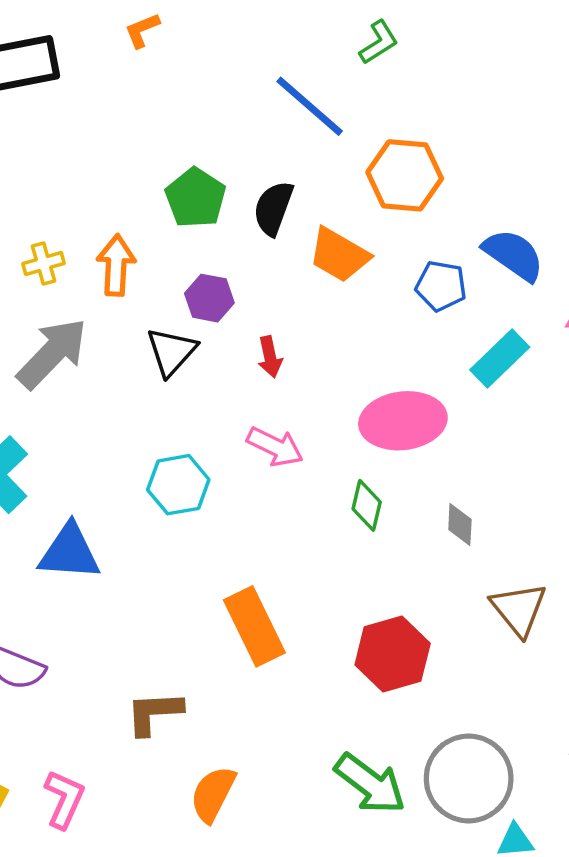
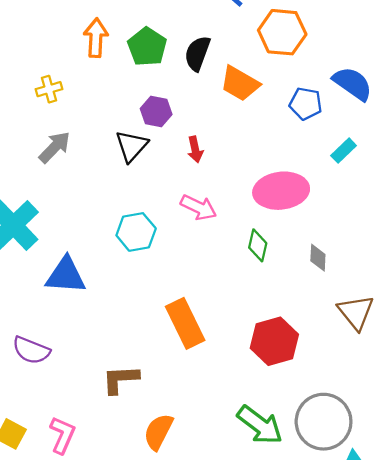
orange arrow: (116, 265) -> (96, 38), moved
gray arrow: (52, 353) -> (55, 147), size x0.7
cyan rectangle: (500, 359) -> (344, 151), size x0.7

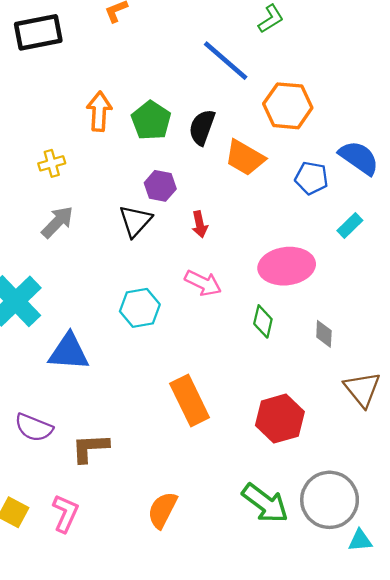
brown L-shape: (120, 379) -> (90, 448), moved

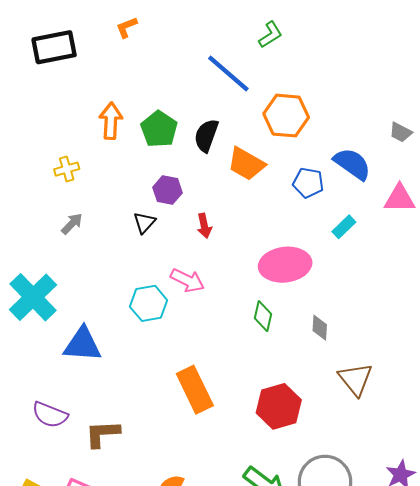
black triangle: (135, 221) -> (144, 223), size x0.7
gray arrow: (57, 222) -> (72, 224), size x0.7
pink arrow: (203, 283) -> (187, 280), moved

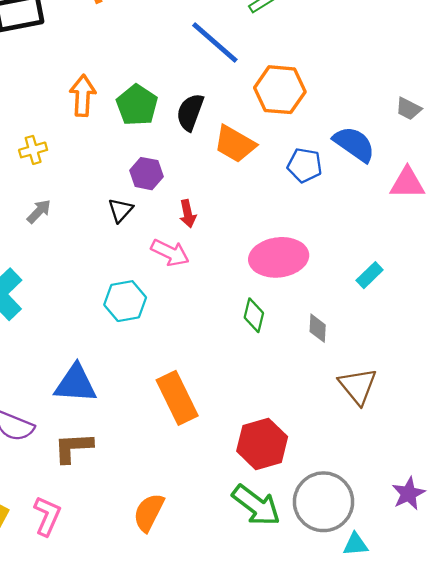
cyan rectangle: (344, 227) -> (370, 275), moved
pink arrow: (187, 280) -> (170, 253), moved
blue triangle: (82, 344) -> (76, 384), moved
red hexagon: (279, 406) -> (262, 444), moved

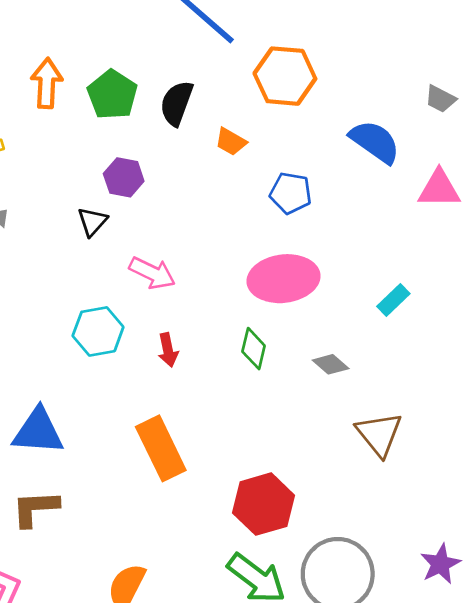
orange trapezoid: (235, 144) -> (231, 142), size x0.6
blue pentagon: (305, 165) -> (291, 193), moved
red arrow: (188, 214) -> (168, 350), moved
gray diamond: (318, 328) -> (331, 364), turned -52

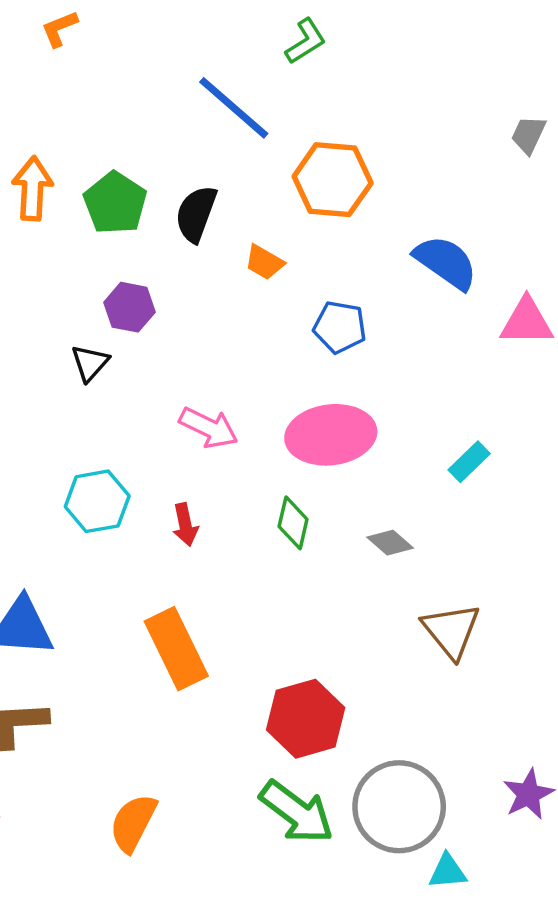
gray trapezoid: (440, 99) -> (528, 135), moved, turned 88
pink arrow: (152, 273) -> (209, 428), moved

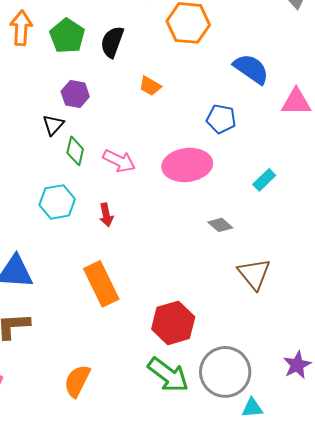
orange trapezoid: (264, 262) -> (150, 86), moved
blue pentagon: (340, 327) -> (221, 119), moved
green diamond: (293, 523) -> (75, 151), moved

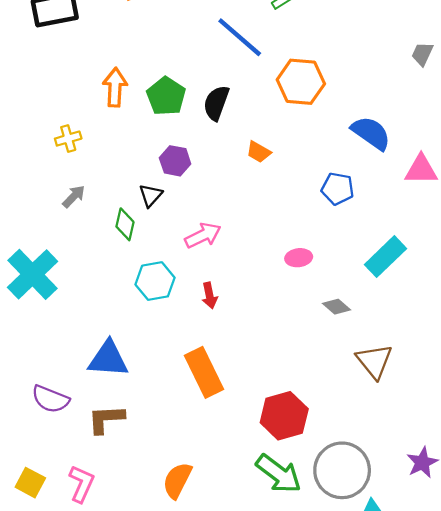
green diamond: (75, 151) -> (125, 224), moved
pink arrow: (119, 161) -> (203, 235), moved, turned -52
pink ellipse: (187, 165) -> (299, 258), moved, size x0.5
cyan rectangle: (264, 180) -> (385, 257), size x1.6

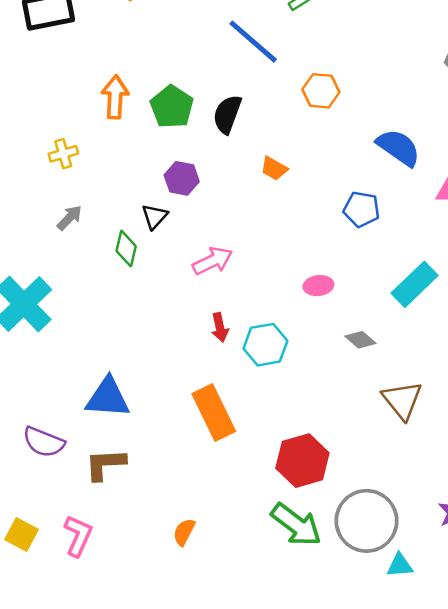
orange hexagon: (301, 82) -> (321, 91), size x0.7
cyan hexagon: (155, 281) -> (265, 345), moved
orange semicircle: (177, 480) -> (184, 532), size x0.7

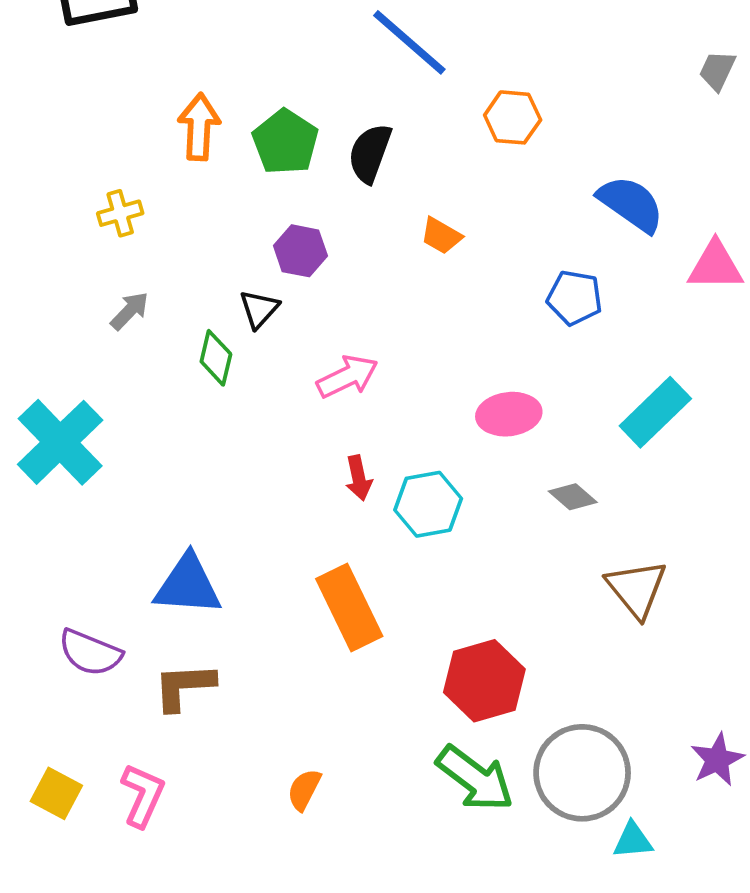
pink ellipse: (318, 286) -> (509, 414), size x1.4

